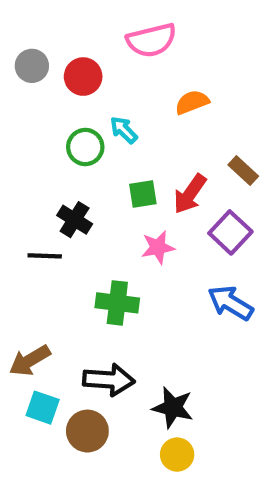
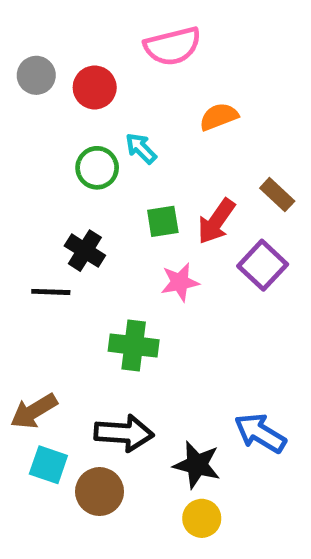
blue arrow: (230, 303) -> (260, 433), moved

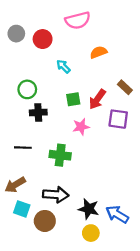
green circle: (97, 168) -> (27, 89), moved
black cross: (85, 251) -> (38, 112), turned -35
purple square: (263, 265) -> (118, 119), turned -35
black line: (51, 292) -> (23, 148), moved
blue arrow: (260, 433) -> (117, 214), moved

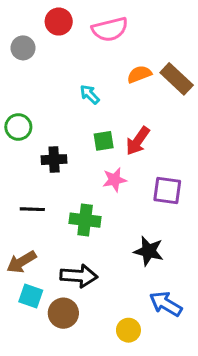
red circle: (43, 39) -> (59, 22), moved
brown rectangle: (125, 87) -> (177, 79), moved, size x1.5
green circle: (27, 89) -> (18, 127), moved
purple square: (118, 119) -> (167, 191), moved
black star: (89, 209) -> (149, 251), moved

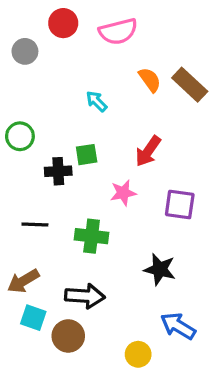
orange semicircle: (139, 74) -> (150, 80), turned 75
green square: (104, 141) -> (87, 155), moved

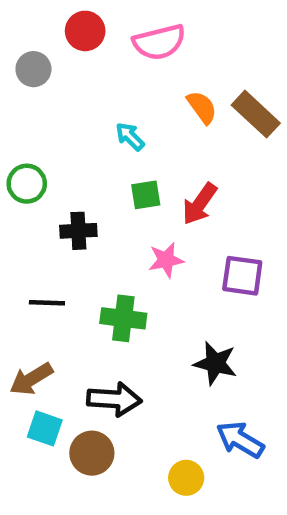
green square: (87, 155) -> (146, 195), moved

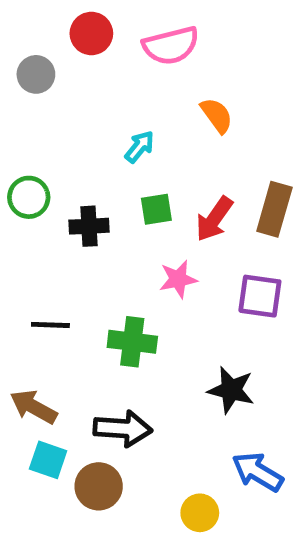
brown rectangle: (256, 114) -> (274, 209), moved, turned 63
cyan arrow: (130, 136) -> (140, 147), turned 84
black cross: (78, 231) -> (89, 226), moved
brown arrow: (31, 379) -> (34, 407), turned 60

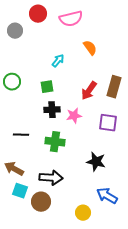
green square: (156, 209) -> (47, 87), moved
black cross: (89, 226) -> (52, 110), moved

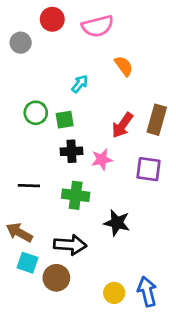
green circle: (12, 82) -> (36, 113), moved
black star: (96, 162) -> (117, 223), moved
blue arrow: (107, 196) -> (147, 292), moved, turned 45

